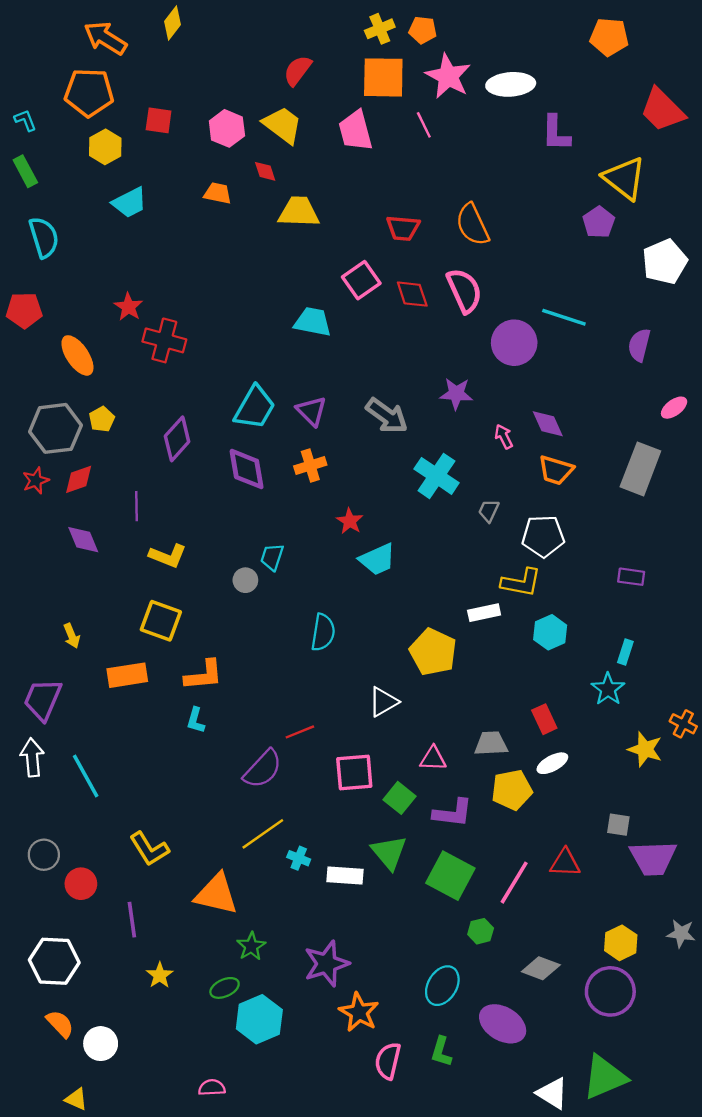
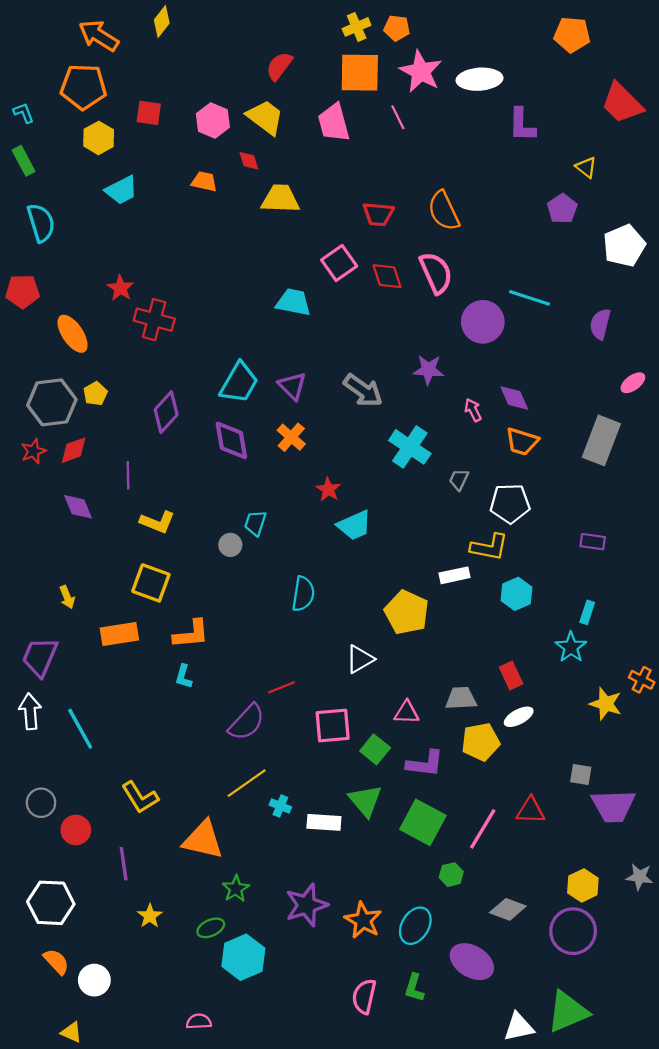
yellow triangle: (624, 178) -> (586, 167), size x0.5
orange cross: (310, 466) -> (291, 437), turned -32
orange star: (359, 1012) -> (363, 920), moved
white triangle: (552, 1093) -> (519, 1027), turned -44

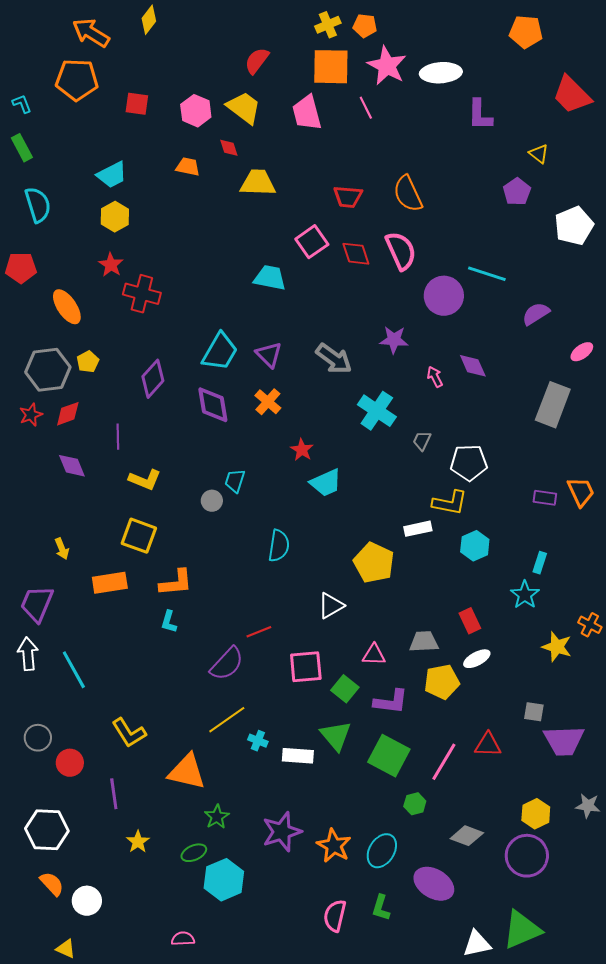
yellow hexagon: (99, 138) -> (115, 217), moved
purple semicircle: (600, 324) -> (536, 314), moved, turned 44
orange trapezoid: (522, 441) -> (581, 492), moved, turned -132

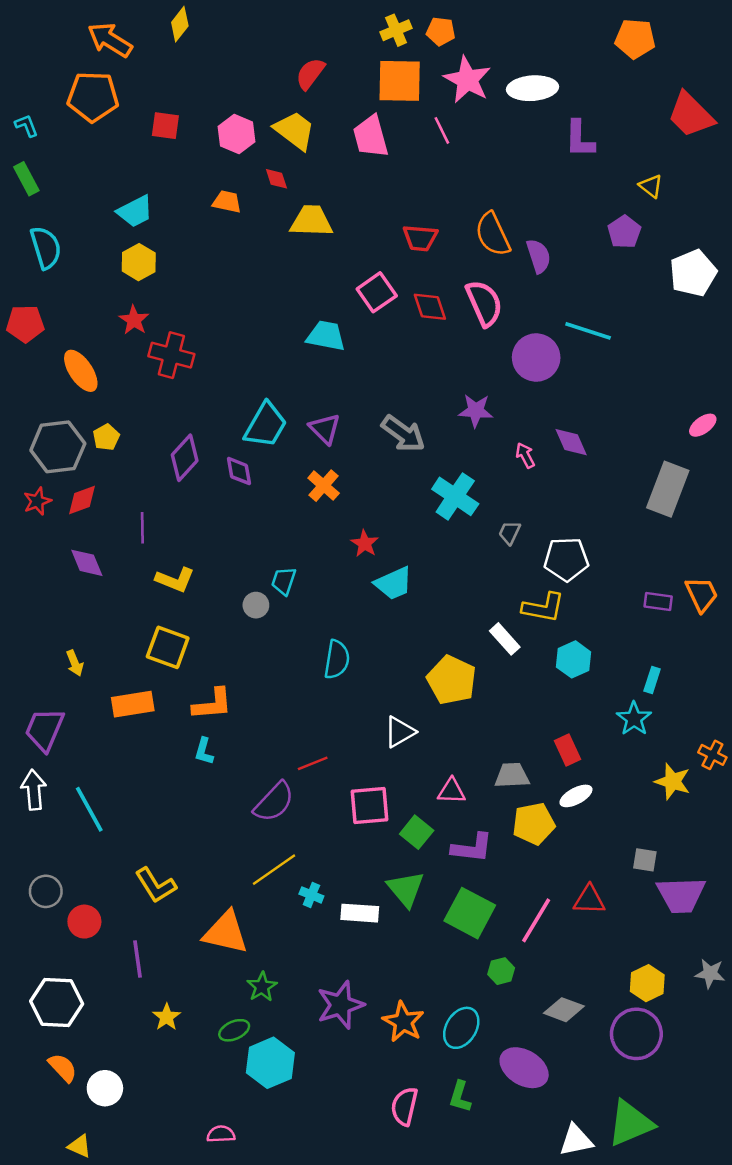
purple semicircle: (536, 314) -> (539, 256), moved, turned 104
purple diamond: (213, 405) -> (239, 471), moved, size x0.7
white rectangle: (418, 529) -> (505, 639), turned 60

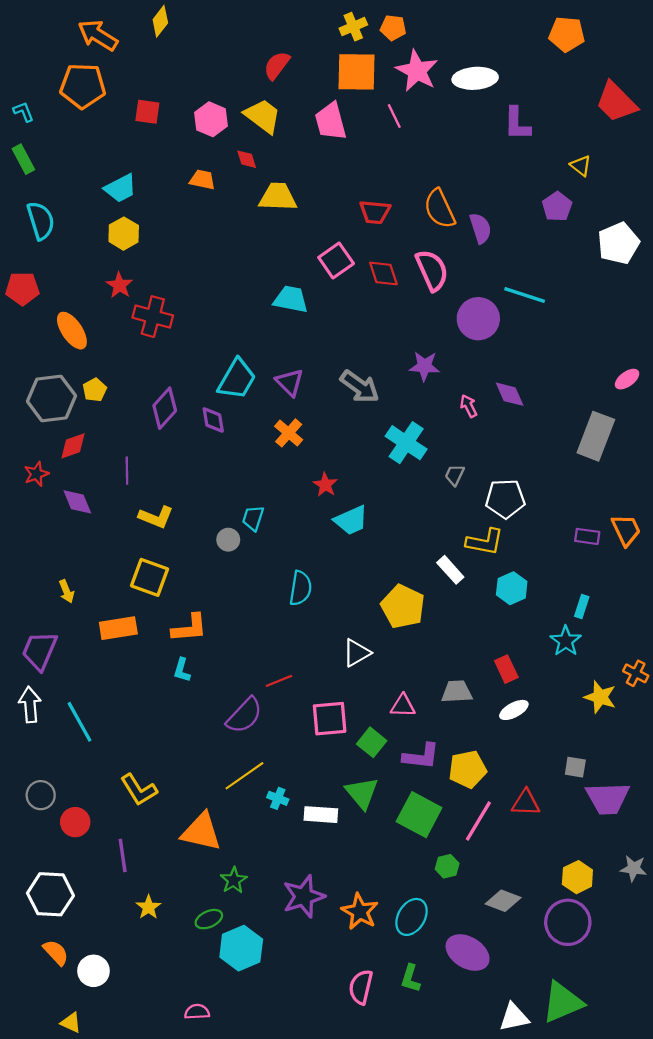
red star: (37, 501) -> (36, 474), moved
yellow pentagon: (534, 824) -> (468, 769), moved

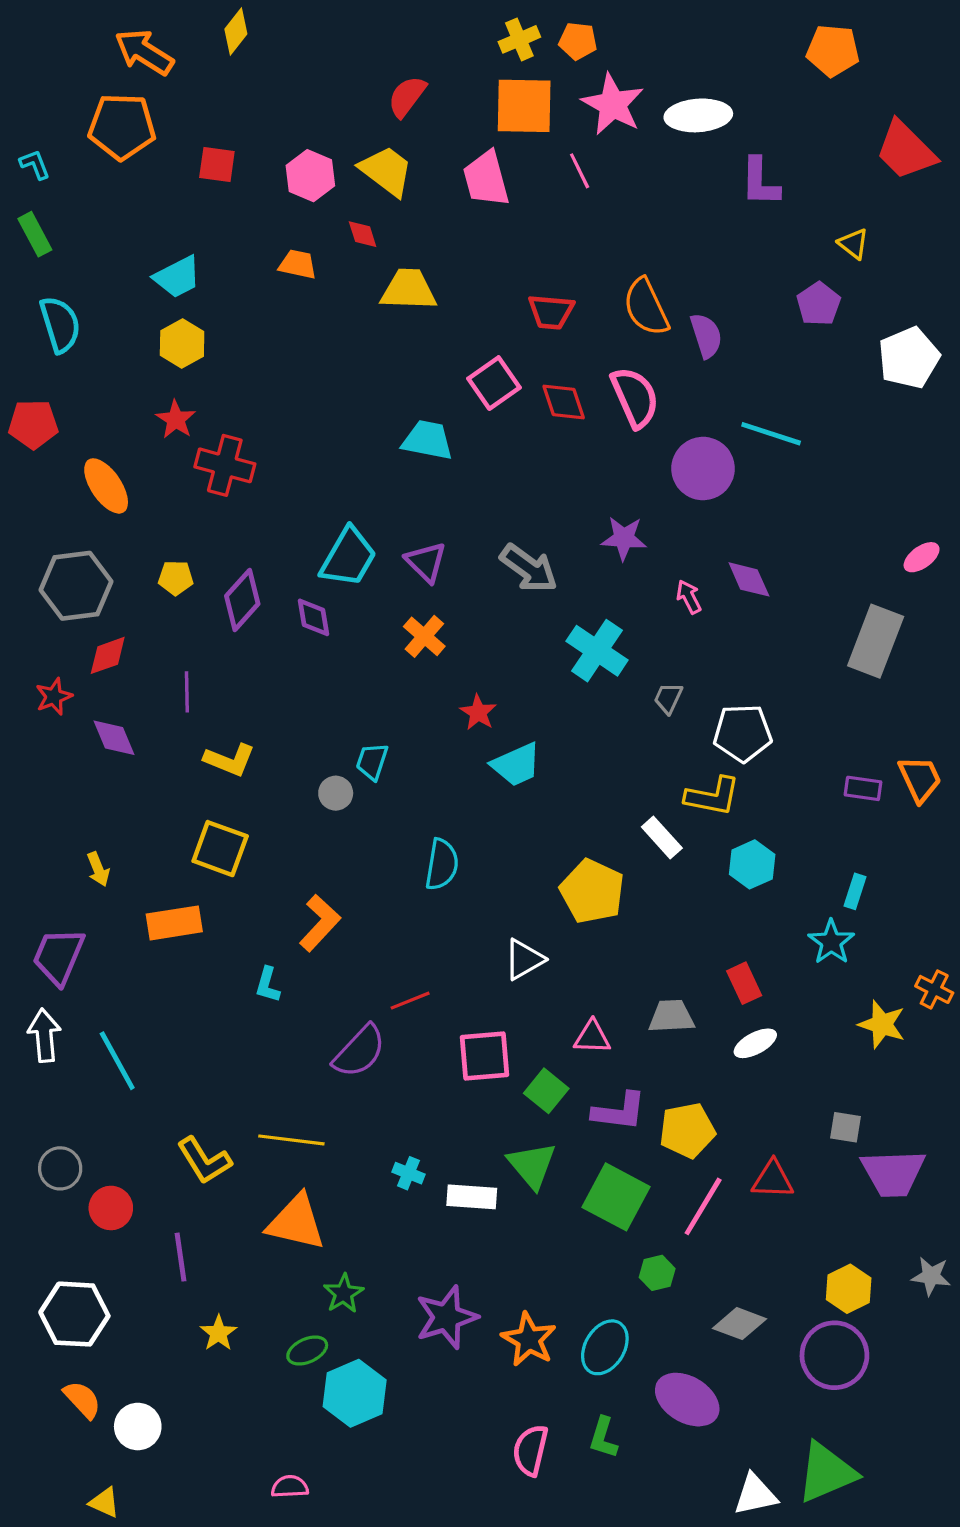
yellow pentagon: (95, 390) -> (176, 578), moved, turned 30
orange L-shape: (189, 628) -> (320, 923), moved, turned -42
yellow line: (244, 776) -> (291, 1140), moved, turned 42

